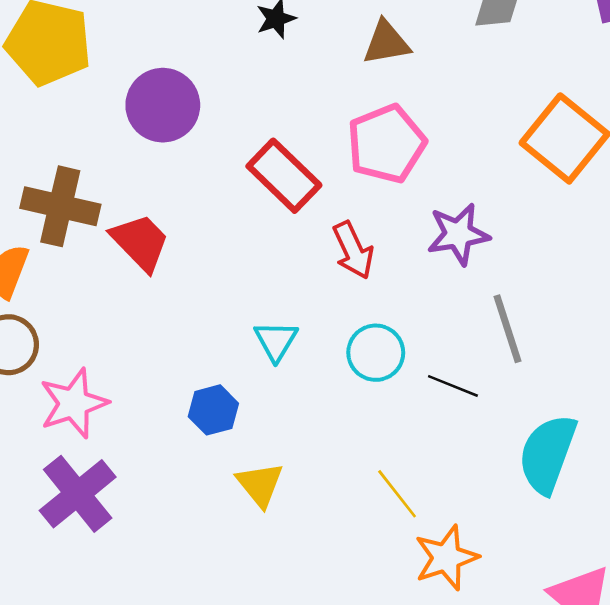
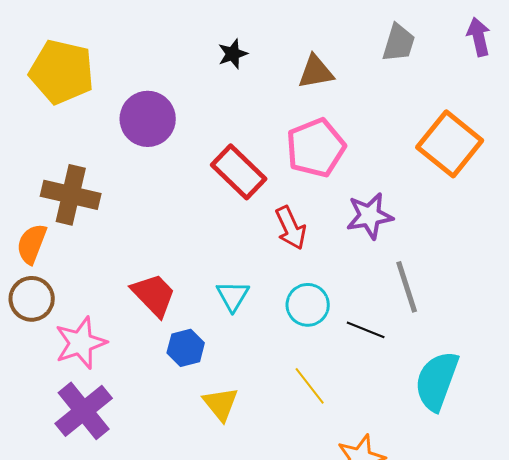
red trapezoid: (140, 242) -> (154, 295), moved
yellow line: (397, 494) -> (310, 386), moved

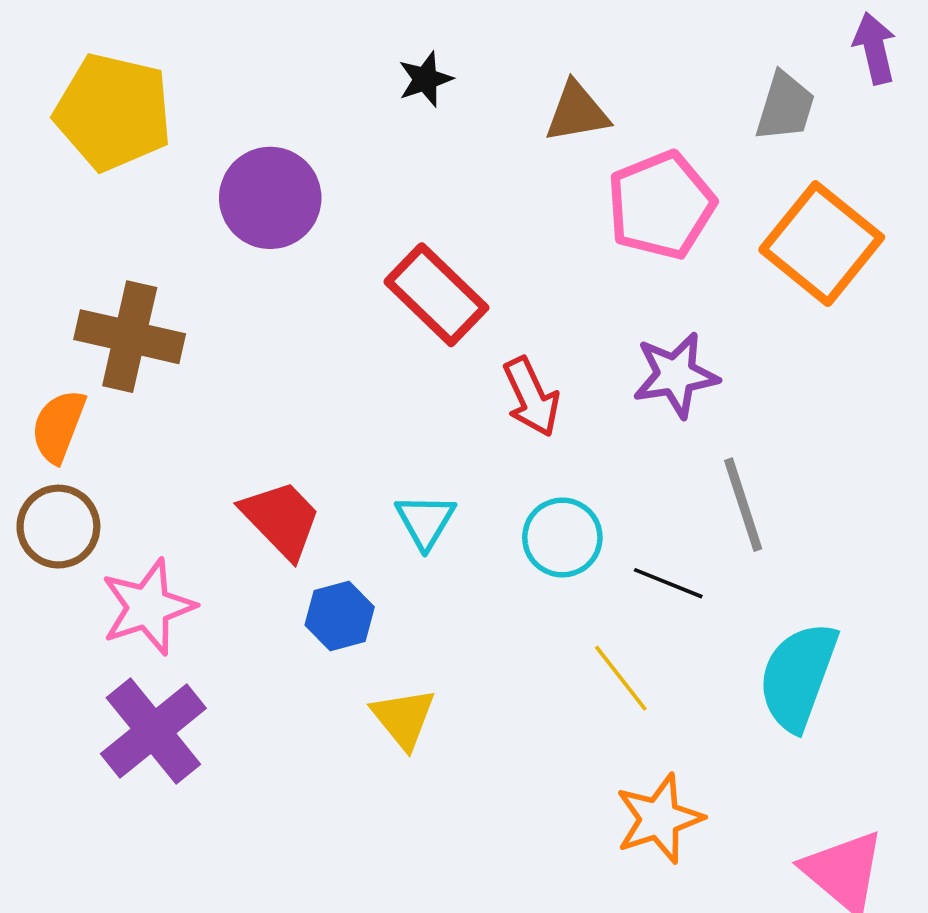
gray trapezoid: (399, 43) -> (785, 107), moved
pink pentagon: (316, 148) -> (661, 205), moved
yellow line: (310, 386) -> (621, 678), moved

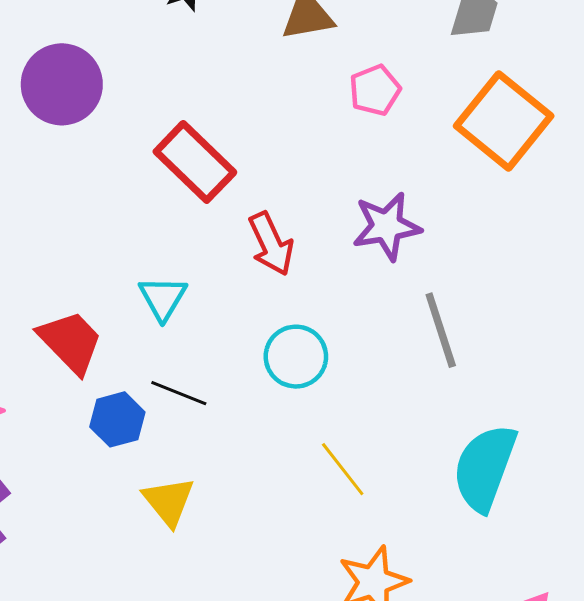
pink pentagon: (661, 205) -> (375, 90), size x0.6
cyan triangle: (425, 521) -> (163, 298), moved
black line: (668, 583) -> (179, 393), moved

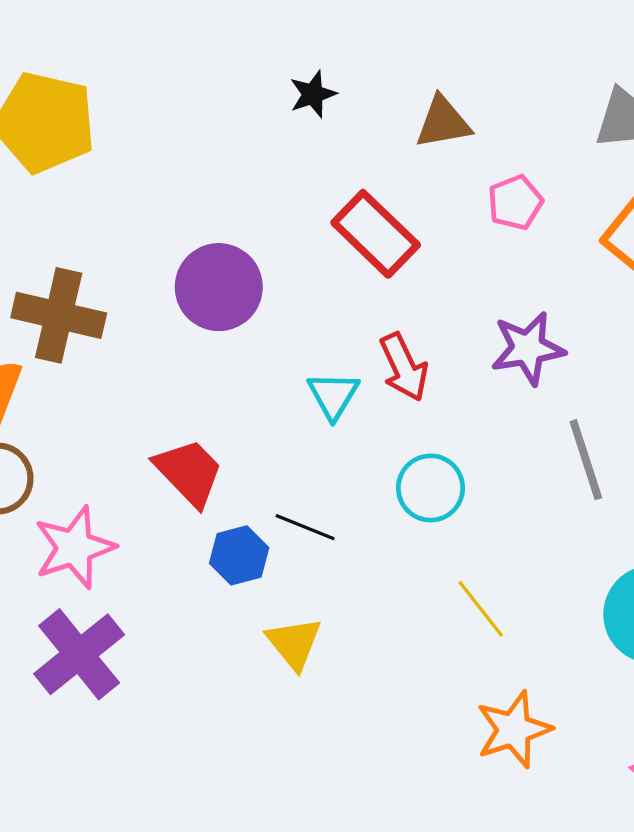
purple circle: (62, 84) -> (219, 287), moved
red rectangle: (195, 162) -> (376, 234), moved
cyan triangle: (163, 298) -> (333, 395), moved

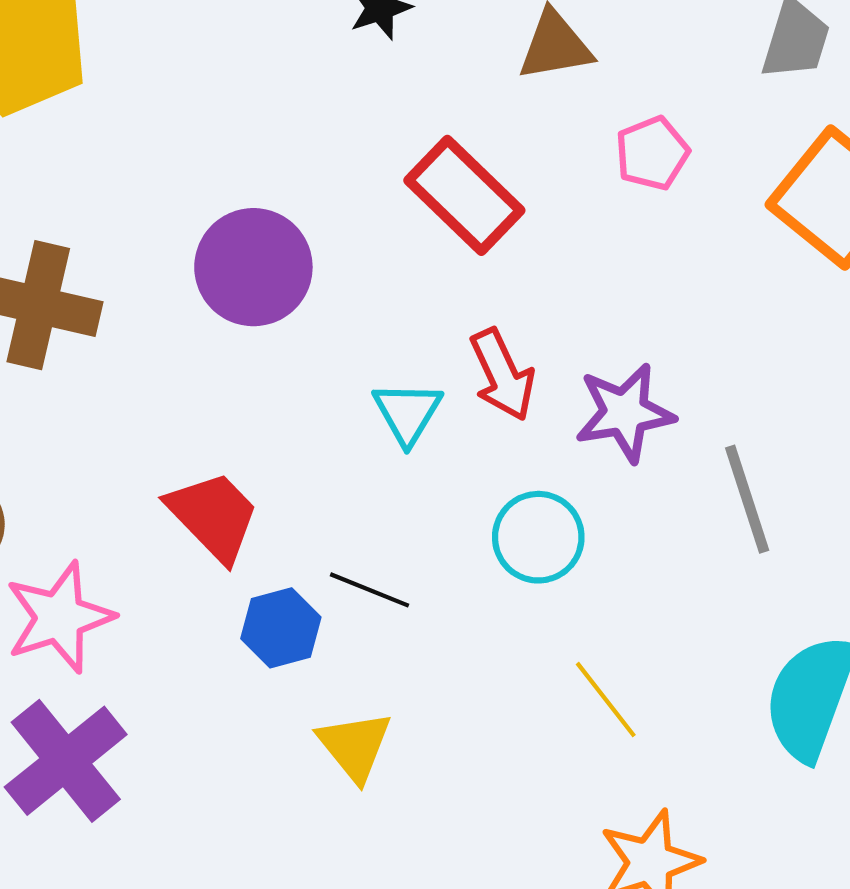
purple star: (528, 348) -> (625, 413), moved

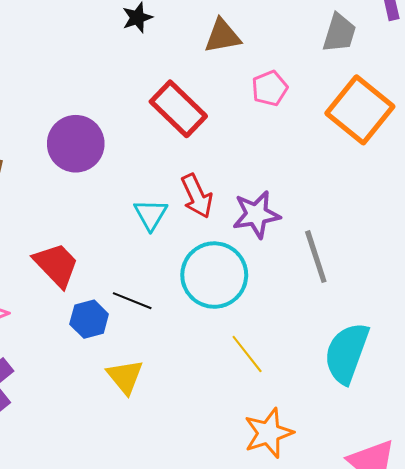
cyan circle: (538, 537) -> (214, 275), size x1.5

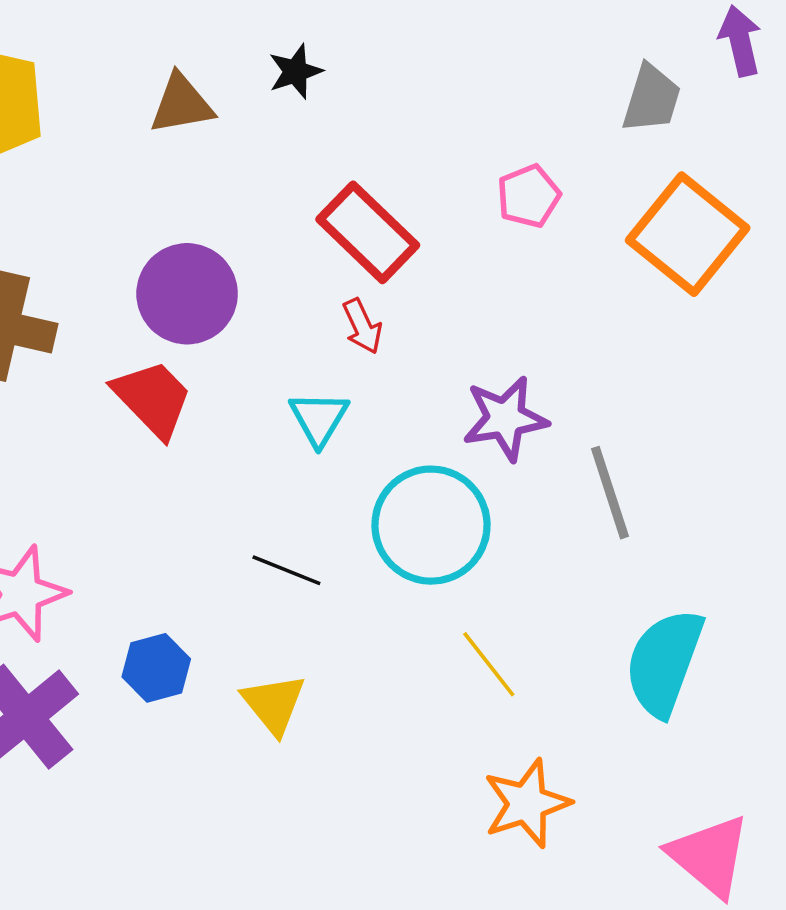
brown triangle: (222, 36) -> (182, 104), moved
red arrow: (197, 196) -> (362, 326), moved, size x0.7
red trapezoid: (56, 265) -> (153, 399), moved
blue hexagon: (89, 319) -> (156, 668), moved

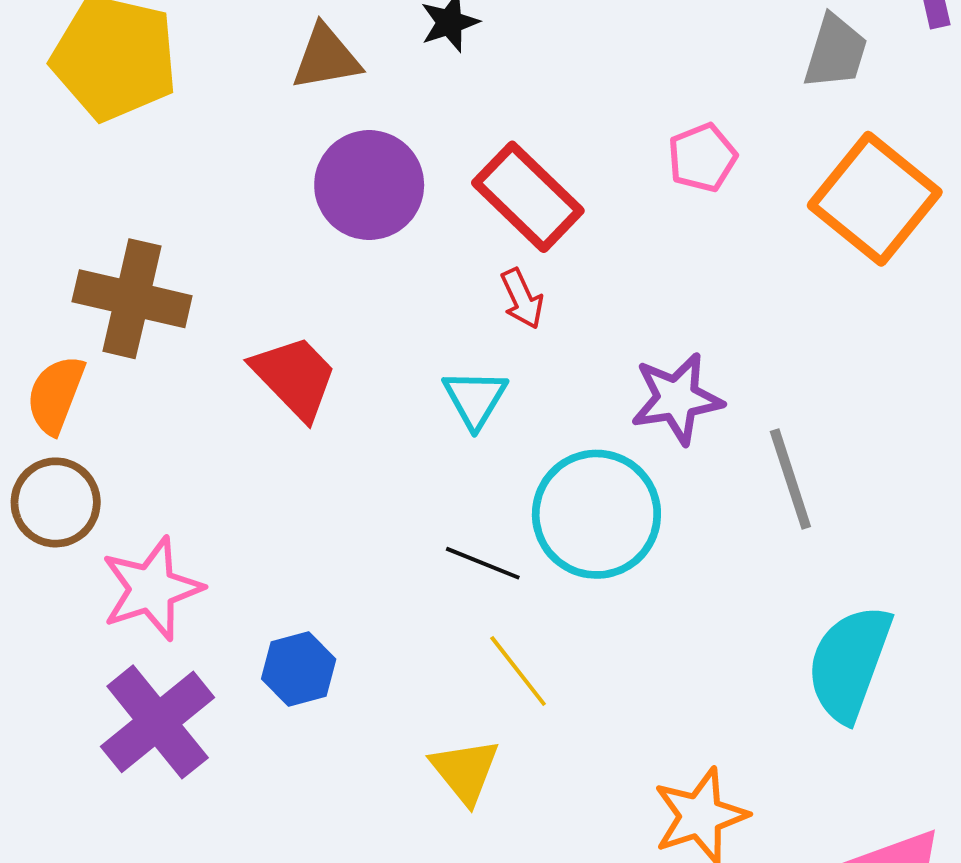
purple circle: (187, 294) -> (369, 185), moved
black line: (286, 570) -> (483, 563), moved
yellow line: (489, 664) -> (518, 671), moved
yellow triangle: (274, 704) -> (465, 771), moved

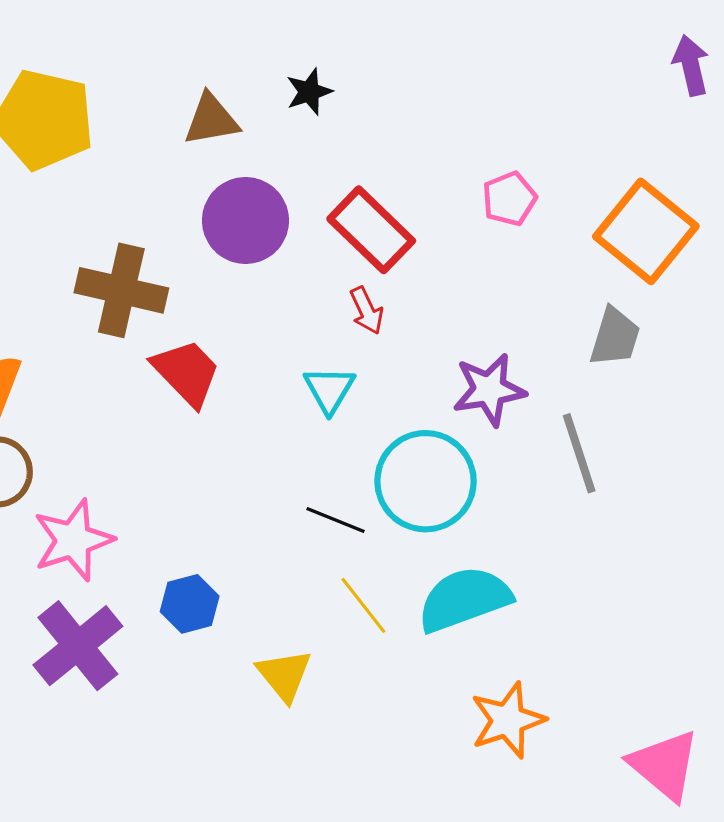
gray trapezoid: (836, 52) -> (615, 337), moved
brown cross: (132, 299) -> (121, 290), moved
cyan semicircle: (849, 663) -> (464, 599), moved, turned 50
yellow triangle: (465, 771) -> (284, 675), moved

